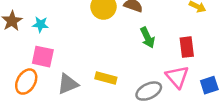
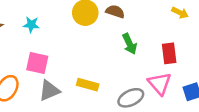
cyan star: (40, 24) -> (31, 25), moved
pink square: (43, 57) -> (37, 63), moved

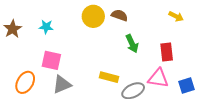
pink triangle: (160, 83) -> (158, 78), turned -40
yellow rectangle: (88, 85) -> (109, 77), moved

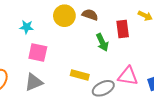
cyan star: (46, 27) -> (27, 27), moved
red rectangle: (167, 52) -> (123, 29), moved
pink square: (51, 60) -> (38, 53), moved

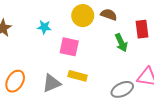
pink square: (38, 53) -> (69, 47), moved
yellow rectangle: (80, 75) -> (78, 76), moved

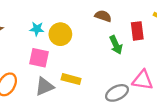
yellow circle: (83, 16) -> (60, 34), moved
pink square: (69, 47) -> (39, 58), moved

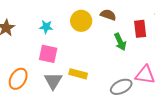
yellow circle: (60, 34) -> (81, 21), moved
gray triangle: (44, 87) -> (53, 81), turned -36

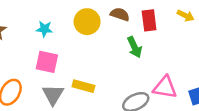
red rectangle: (140, 29) -> (149, 20), moved

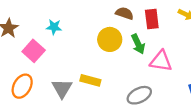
yellow circle: (87, 22) -> (110, 39), moved
pink square: (47, 62) -> (34, 51), moved, turned 30
pink triangle: (165, 87) -> (161, 61), moved

